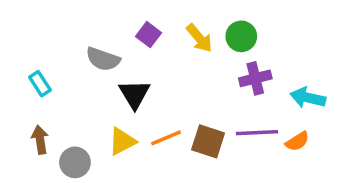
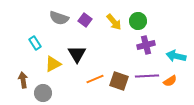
gray semicircle: (103, 59) -> (59, 18), moved
cyan rectangle: (40, 84) -> (35, 43), moved
yellow triangle: (122, 141) -> (53, 64), moved

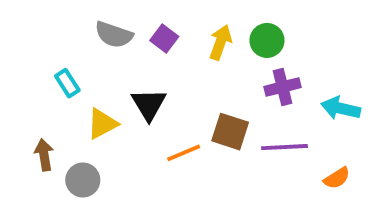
yellow arrow: (114, 22) -> (220, 42), turned -120
brown square: (119, 81) -> (230, 132), moved
orange semicircle: (170, 81) -> (337, 178), moved

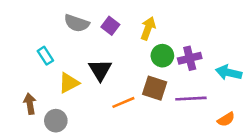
green circle: (267, 40) -> (162, 56), moved

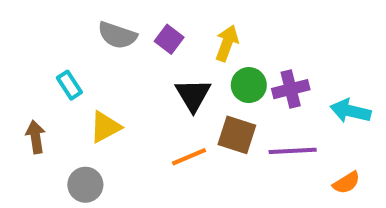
black triangle: (100, 70) -> (193, 95), moved
brown arrow: (30, 104) -> (36, 137), moved

